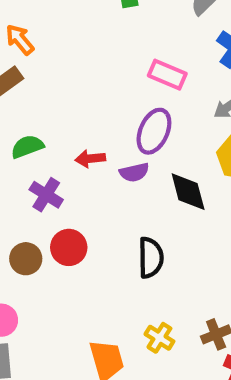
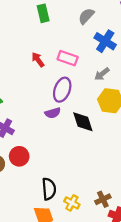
red arrow: (90, 159) -> (38, 60), moved, turned 63
black semicircle: (151, 258) -> (49, 189), moved

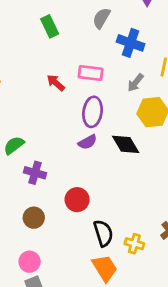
red circle: (19, 156) -> (77, 200), moved

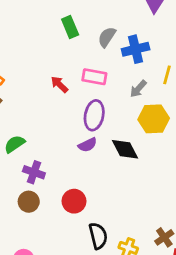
gray semicircle: (101, 18) -> (107, 37), moved
green rectangle: (50, 26) -> (70, 27), moved
blue cross: (131, 43) -> (136, 49), turned -36
brown circle: (34, 218) -> (29, 202), moved

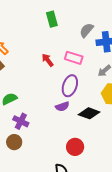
green rectangle: (70, 27) -> (52, 19), moved
black diamond: (125, 149) -> (89, 113), turned -50
red circle: (74, 201) -> (75, 147), moved

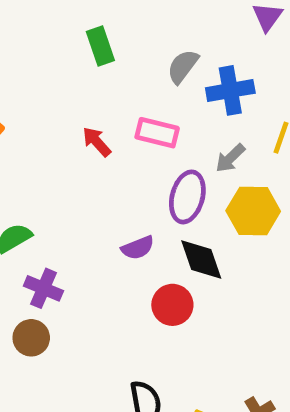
purple ellipse: (70, 86) -> (187, 197), moved
black diamond: (89, 113) -> (201, 259), turned 55
red circle: (75, 147) -> (172, 305), moved

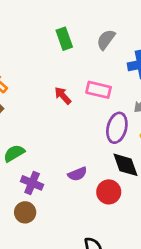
gray semicircle: (183, 66) -> (106, 40), moved
purple semicircle: (138, 248) -> (77, 174), moved

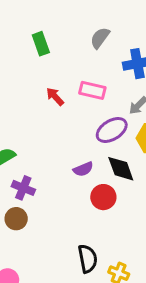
green rectangle: (64, 39) -> (41, 44), moved
purple ellipse: (117, 128) -> (112, 130), turned 44
purple semicircle: (77, 174) -> (83, 169), moved

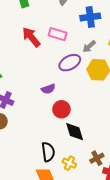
red arrow: (55, 97) -> (31, 37), size x1.5
black diamond: (121, 169) -> (75, 132), moved

